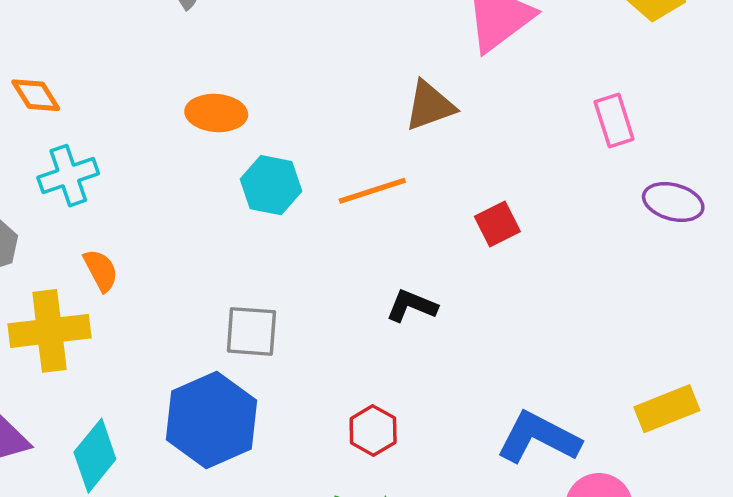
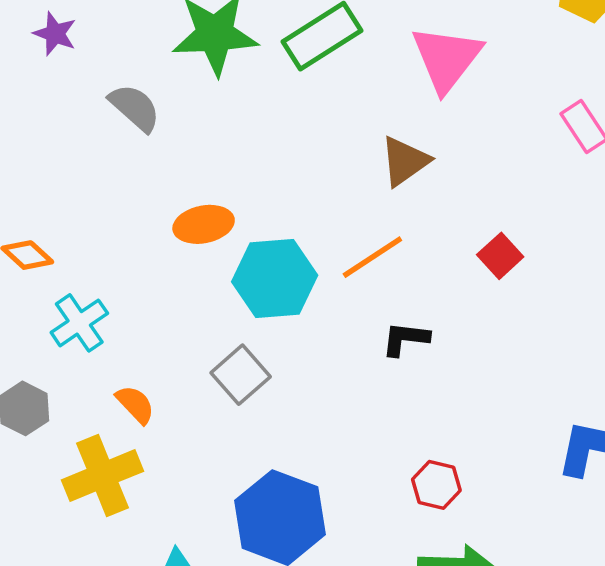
cyan hexagon: (271, 185) -> (275, 279), size x1.4
black L-shape: (412, 306) -> (405, 339), moved
gray square: (251, 331) -> (241, 375), moved, turned -30

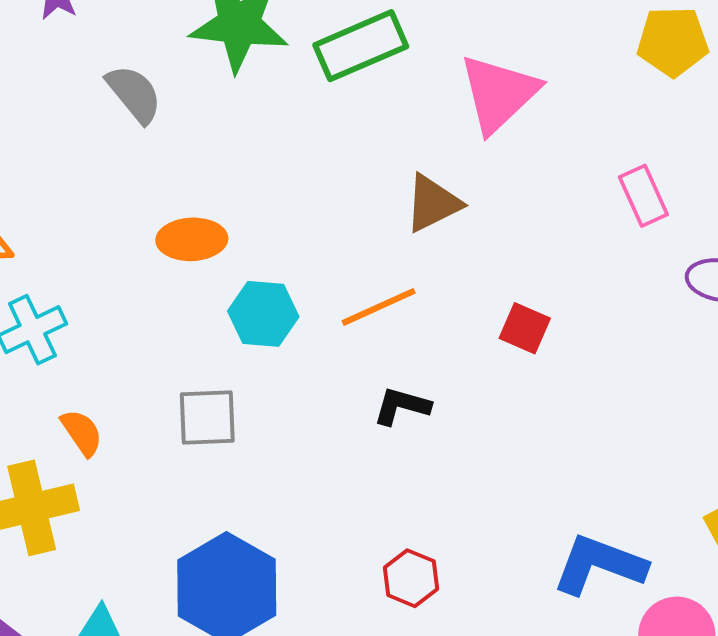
red square: (500, 256) -> (525, 328), turned -33
cyan hexagon: (275, 279) -> (263, 314), size x0.7
gray square: (241, 375) -> (207, 418), turned 30

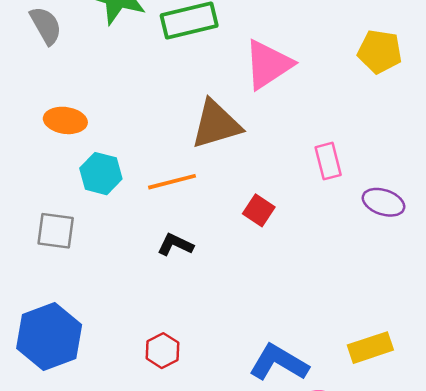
pink rectangle: (643, 196) -> (328, 161), moved
brown triangle: (433, 203) -> (216, 124), size x1.4

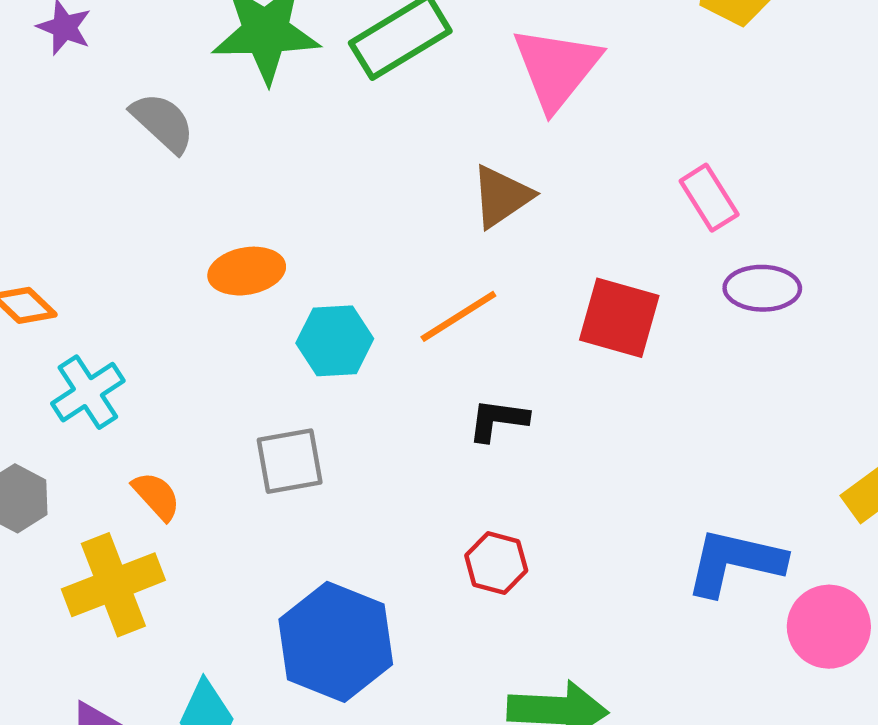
brown triangle: (216, 124) -> (501, 196), size x0.7
purple ellipse: (383, 202) -> (762, 288), moved
red square: (259, 210) -> (619, 318), size x1.5
red hexagon: (163, 351) -> (496, 563), moved

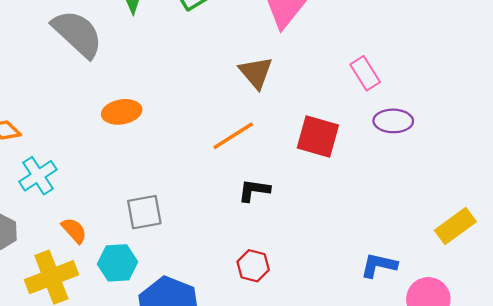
gray semicircle: (163, 122) -> (77, 34), size x1.5
brown triangle: (501, 196) -> (256, 73), turned -36
cyan hexagon: (335, 341) -> (118, 263), moved
blue L-shape: (735, 562) -> (379, 265), size x0.7

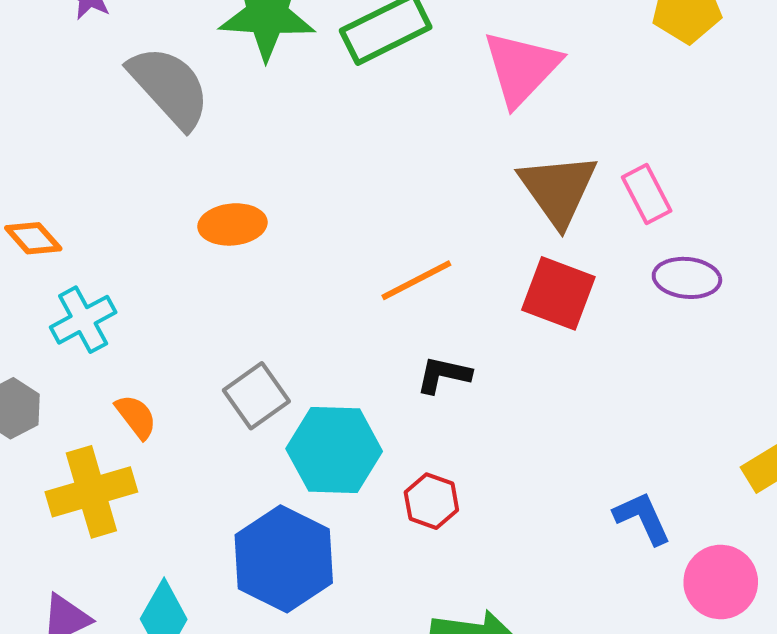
brown triangle: (256, 73) -> (558, 189), moved, size x1.4
gray square: (144, 212) -> (256, 396), turned -30
cyan hexagon: (118, 263) -> (334, 450), moved, size x1.4
blue L-shape: (379, 265) -> (642, 518), turned 48

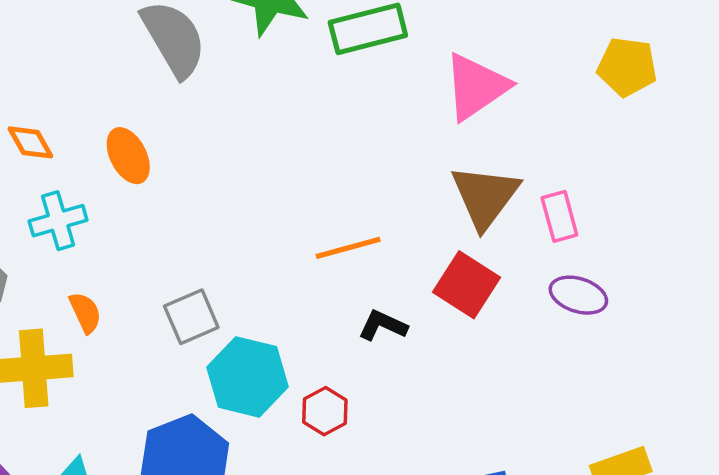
orange ellipse: (232, 224) -> (128, 156), moved, turned 56
black L-shape: (444, 375) -> (383, 325), moved
red hexagon: (431, 501) -> (325, 411), moved

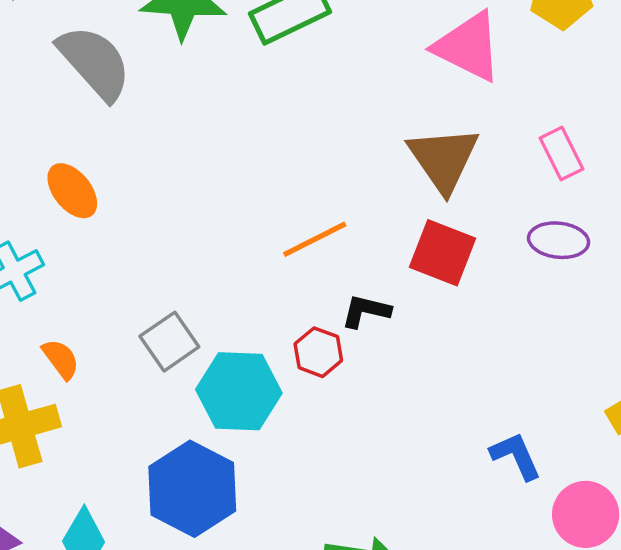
pink triangle: (476, 87) -> (468, 47), moved, turned -48
pink rectangle: (559, 216) -> (562, 154), moved
red hexagon: (325, 411) -> (318, 352), moved

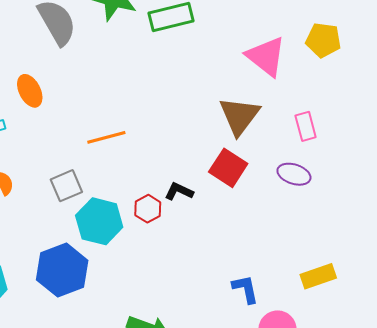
orange line: (315, 239) -> (106, 137), moved

